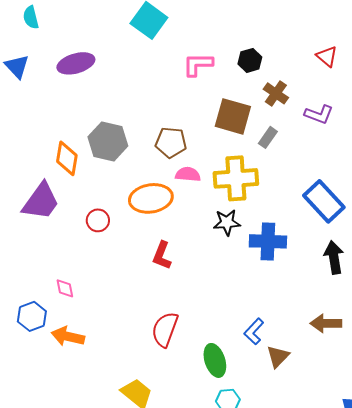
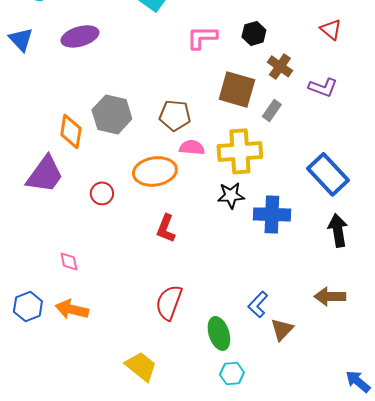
blue hexagon: (32, 316) -> (28, 306), moved

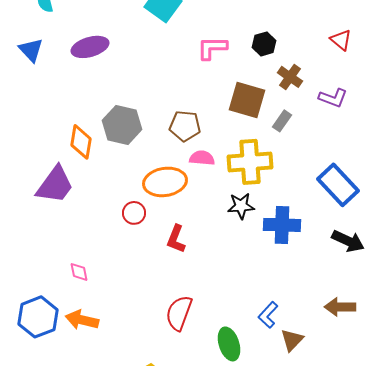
red circle: (102, 193) -> (134, 213), moved
black arrow: (338, 230) -> (348, 241), turned 124
blue hexagon: (28, 306) -> (38, 317), size x1.4

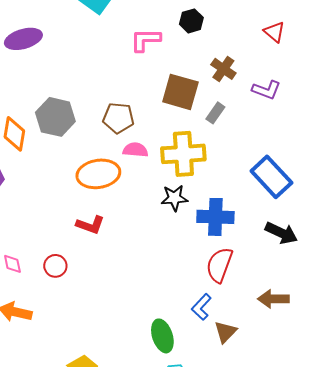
black hexagon: (264, 44) -> (191, 21), moved
red circle: (134, 213) -> (55, 266), moved
red L-shape: (176, 239) -> (90, 225), moved, turned -92
red semicircle: (179, 313) -> (219, 265), moved

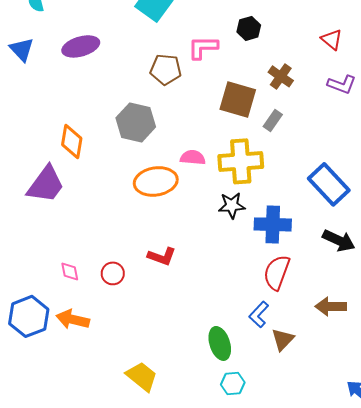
purple L-shape: (266, 90) -> (342, 84), moved
gray hexagon: (55, 117) -> (136, 122), moved
brown pentagon: (118, 118) -> (166, 69), moved
red L-shape: (90, 225) -> (162, 256), moved

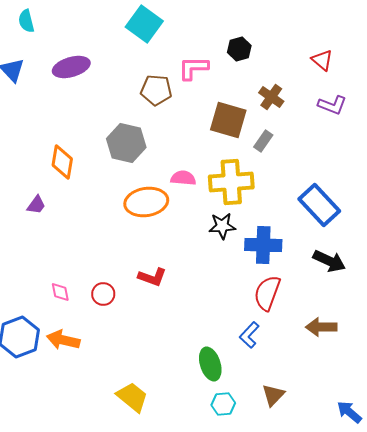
purple trapezoid: (46, 184) -> (36, 205), size x0.5
brown triangle: (283, 339) -> (273, 395), moved

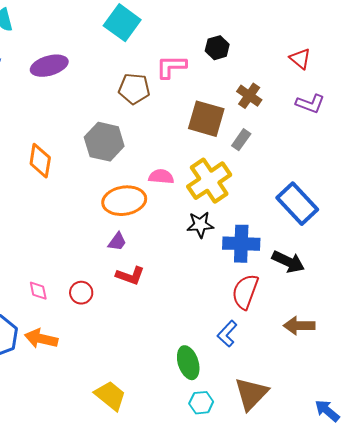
yellow cross: (231, 182) -> (209, 181), turned -30
purple trapezoid: (36, 205) -> (117, 242), moved
black arrow: (329, 261) -> (288, 262), moved
brown triangle: (273, 395) -> (251, 394), size x1.5

